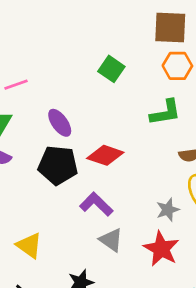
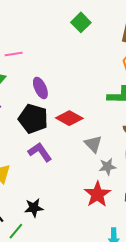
green square: (111, 69) -> (81, 22), moved
purple L-shape: (96, 204) -> (40, 152), moved
gray triangle: (111, 240) -> (93, 144), moved

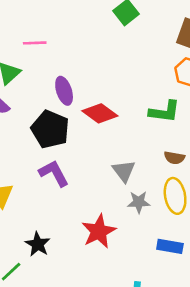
red diamond: (69, 118) -> (100, 113), moved
red star: (97, 194) -> (99, 231), moved
black star: (34, 208) -> (38, 244), turned 30

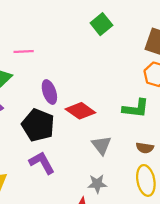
gray triangle: (124, 171) -> (101, 145), moved
gray star: (139, 202) -> (97, 184), moved

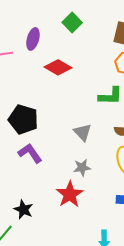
purple ellipse: (49, 92) -> (33, 39), moved, turned 40
red diamond: (80, 111) -> (58, 67), moved

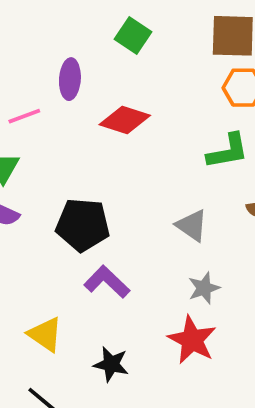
black star: (23, 210) -> (111, 364), moved

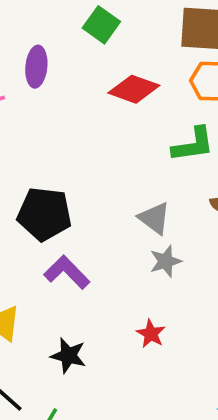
red diamond: (125, 120) -> (134, 89), moved
gray star: (204, 288) -> (166, 261), moved
red star: (192, 340) -> (151, 334), size x0.6

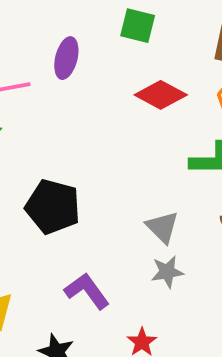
green square: (101, 25) -> (138, 26), turned -30
purple L-shape: (67, 272) -> (87, 291), moved

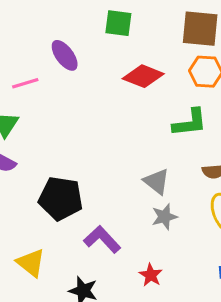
purple ellipse: (66, 58) -> (65, 55), turned -44
black pentagon: (53, 207) -> (61, 198), moved

